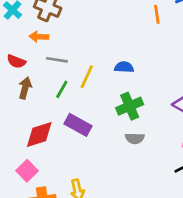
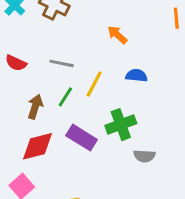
orange arrow: (39, 37) -> (117, 35), moved, turned 36
brown arrow: (25, 88) -> (35, 107), moved
green cross: (130, 106) -> (121, 125), moved

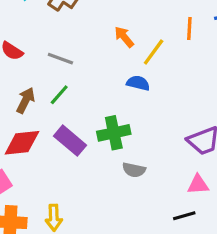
yellow line: (94, 84) -> (154, 52), moved

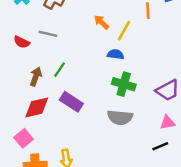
gray line: (60, 59) -> (48, 34), moved
green cross: (114, 133) -> (124, 84), moved, turned 35
gray semicircle: (134, 170) -> (120, 117), size x1.5

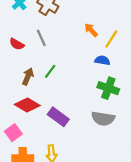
gray line: (48, 34) -> (41, 38), turned 49
purple rectangle: (71, 102) -> (58, 117), moved
red diamond: (37, 107) -> (27, 105), turned 40

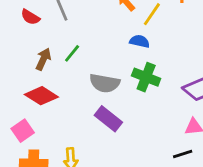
purple rectangle: (58, 117) -> (108, 119), moved
gray semicircle: (103, 119) -> (105, 83), moved

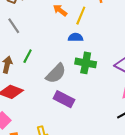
gray semicircle: (105, 83) -> (56, 73), turned -45

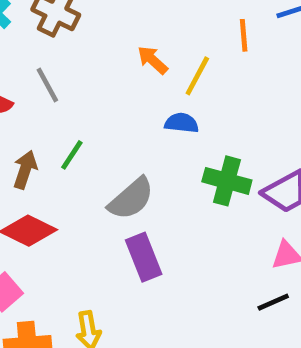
green cross: (86, 63) -> (227, 181), moved
purple rectangle: (64, 99) -> (144, 257), turned 36

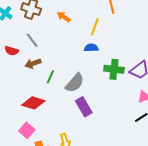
orange arrow: (153, 60) -> (64, 17), moved
green line: (72, 155) -> (50, 77), moved
brown arrow: (25, 170) -> (33, 63), moved, turned -119

